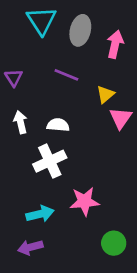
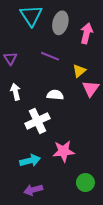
white semicircle: (58, 125) -> (55, 95), moved
purple arrow: (30, 247) -> (33, 190), moved

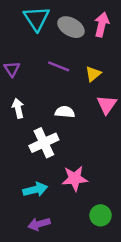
gray ellipse: (60, 23) -> (71, 27), turned -75
pink arrow: (86, 33) -> (102, 25), moved
yellow triangle: (79, 71) -> (93, 74), moved

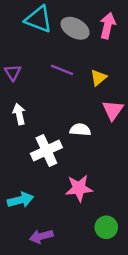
cyan triangle: (37, 18) -> (39, 19), turned -36
white semicircle: (65, 112) -> (80, 130), moved
cyan arrow: (35, 190) -> (20, 200), moved

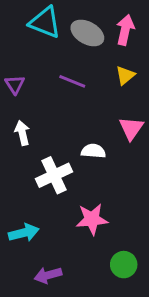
yellow triangle: (98, 78) -> (125, 75), moved

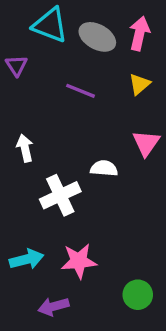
purple triangle: (15, 84) -> (16, 66), moved
pink star: (92, 219) -> (79, 261), moved

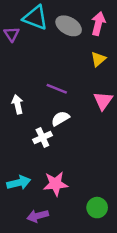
purple triangle: (16, 66) -> (12, 34), moved
purple line: (80, 91) -> (57, 89), moved
white semicircle: (104, 168) -> (60, 118), moved, turned -36
white cross: (60, 195) -> (42, 137), size x0.7

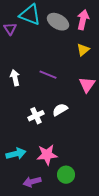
white arrow: (18, 104) -> (15, 78), moved
white semicircle: (60, 118) -> (60, 110), moved
green circle: (97, 208) -> (66, 175), moved

